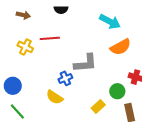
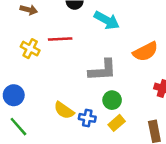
cyan arrow: (110, 22) -> (107, 20), moved
blue cross: (65, 78) -> (87, 118), moved, turned 32
green circle: (117, 91) -> (112, 100), moved

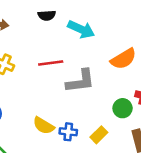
red line: (60, 39) -> (51, 63), moved
green circle: (112, 100) -> (123, 108), moved

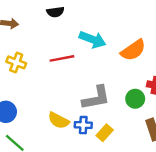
cyan arrow: (81, 29) -> (93, 40), moved
gray L-shape: (80, 81) -> (96, 98), moved
yellow rectangle: (99, 135) -> (105, 133), moved

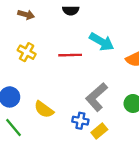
gray L-shape: (96, 98) -> (96, 97), turned 140
yellow semicircle: (59, 120) -> (44, 109), moved

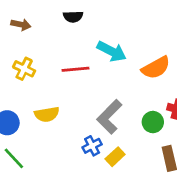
yellow semicircle: (44, 109) -> (47, 114), moved, turned -42
blue cross: (80, 121) -> (92, 146), turned -35

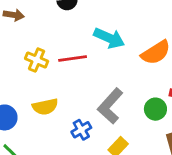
yellow cross: (24, 69) -> (37, 60), moved
blue cross: (92, 146) -> (81, 130), moved

